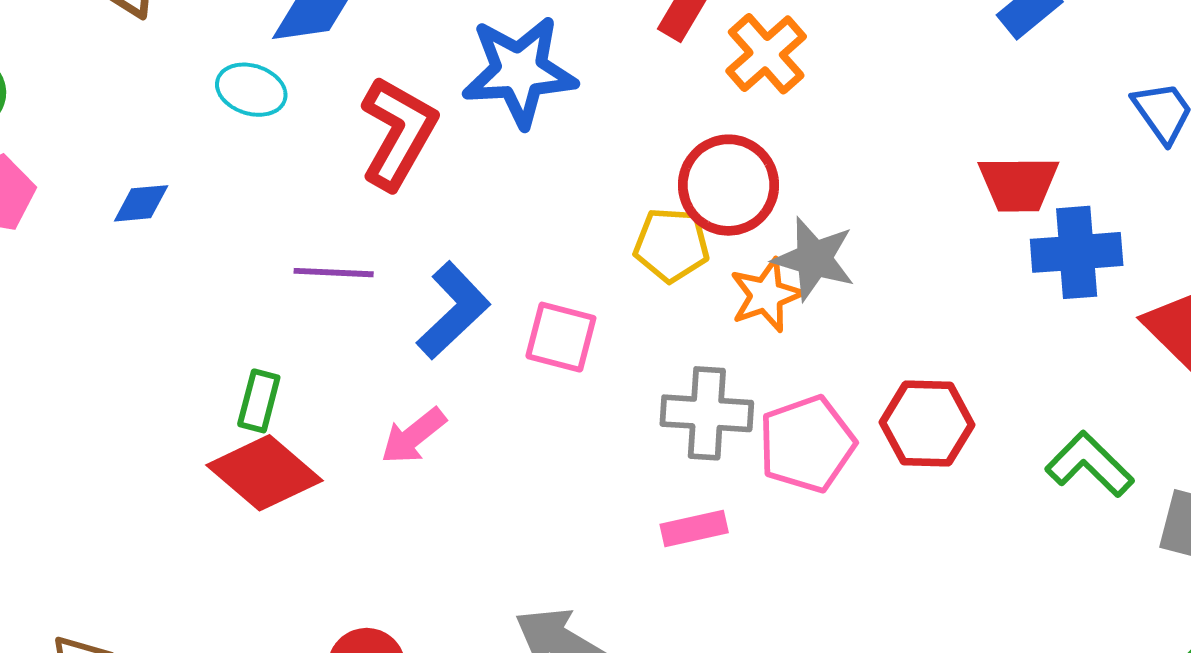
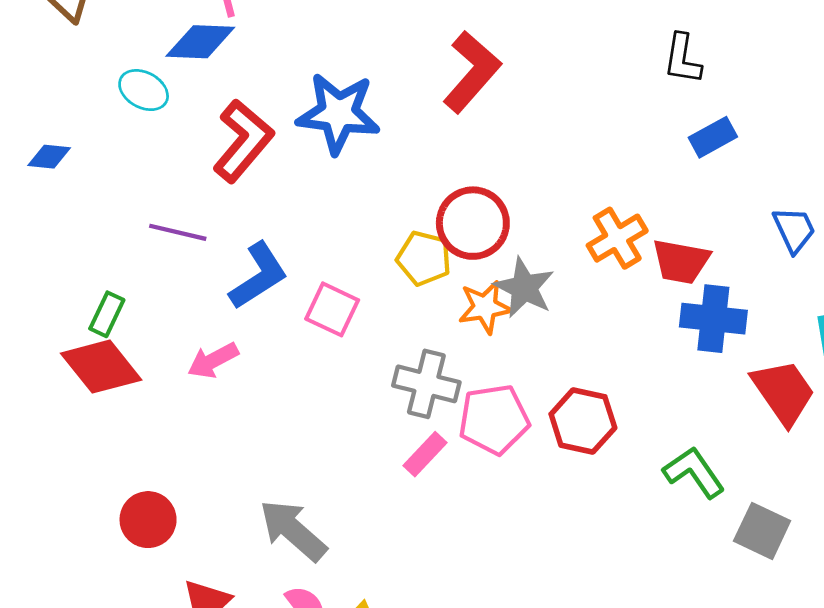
orange cross: (766, 54) -> (617, 238), moved
pink rectangle: (694, 528) -> (425, 454), moved, turned -45

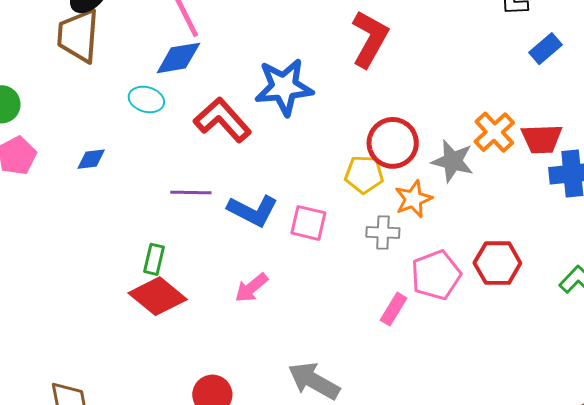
red L-shape: (243, 141) -> (222, 120), turned -70
blue L-shape: (258, 276) -> (253, 211), turned 72
gray star: (524, 288) -> (453, 161), moved
pink arrow: (213, 360) -> (251, 288), moved
gray cross: (426, 384) -> (383, 232), moved, size x0.7

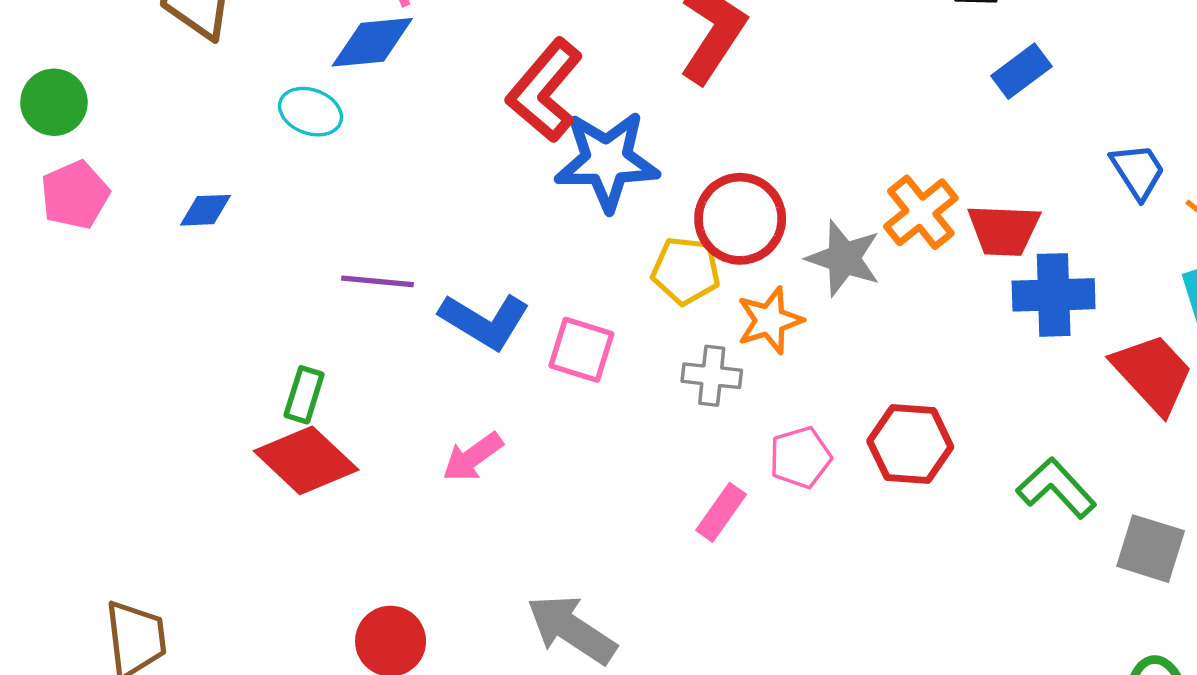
blue star: (284, 87) -> (607, 161), moved
red L-shape: (222, 120) -> (545, 90), moved, turned -102
pink pentagon: (436, 275) -> (800, 457), size x0.7

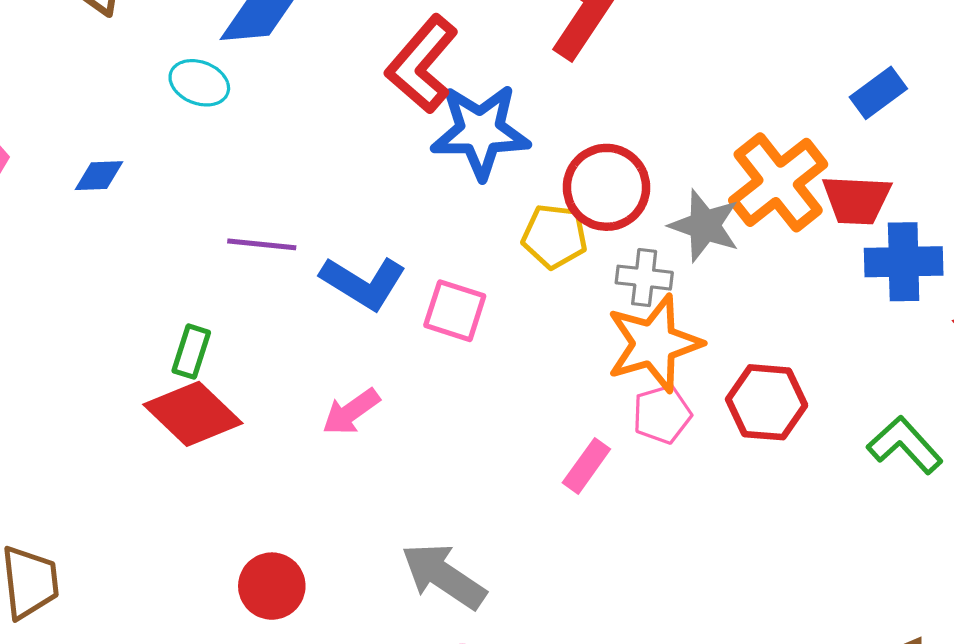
blue rectangle: (1021, 71) -> (878, 93), moved
orange cross: (921, 212) -> (778, 182), size x1.4
orange star: (770, 320) -> (654, 343), moved, size x1.5
gray cross: (712, 376) -> (644, 278), moved

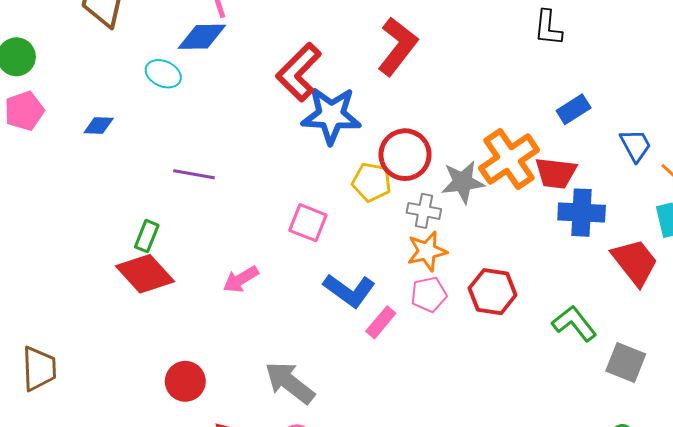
gray star: (705, 226) -> (463, 182), turned -30
blue L-shape: (363, 283) -> (349, 290), moved
orange star: (654, 343) -> (427, 251), size x0.7

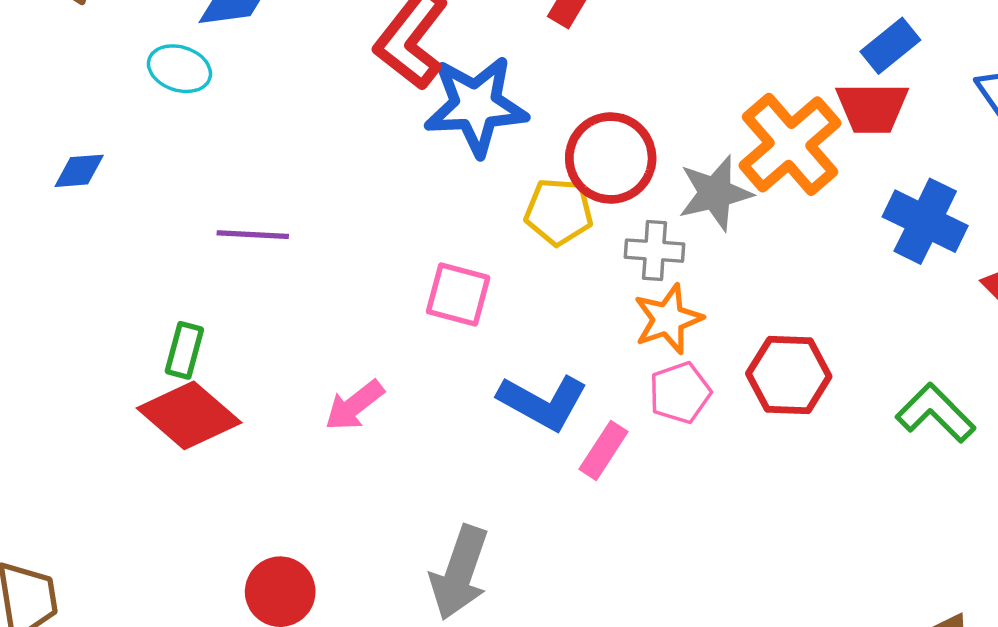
red trapezoid: (556, 173) -> (872, 108), moved
blue cross: (582, 213) -> (925, 221), turned 30
gray arrow: (290, 383) -> (459, 573), turned -102

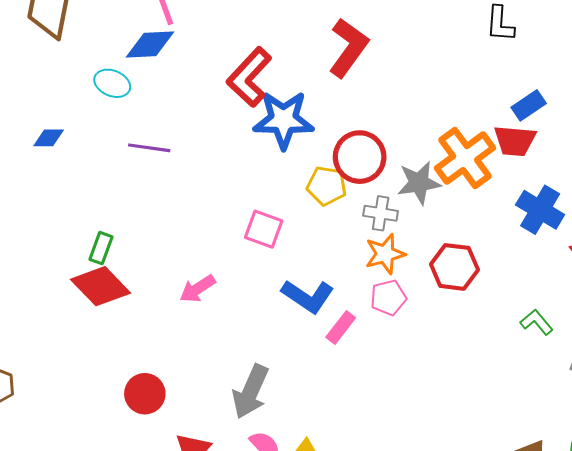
purple line: (253, 235) -> (149, 148), moved
red hexagon: (789, 375) -> (454, 267), moved
green L-shape: (936, 413) -> (537, 322), size x0.7

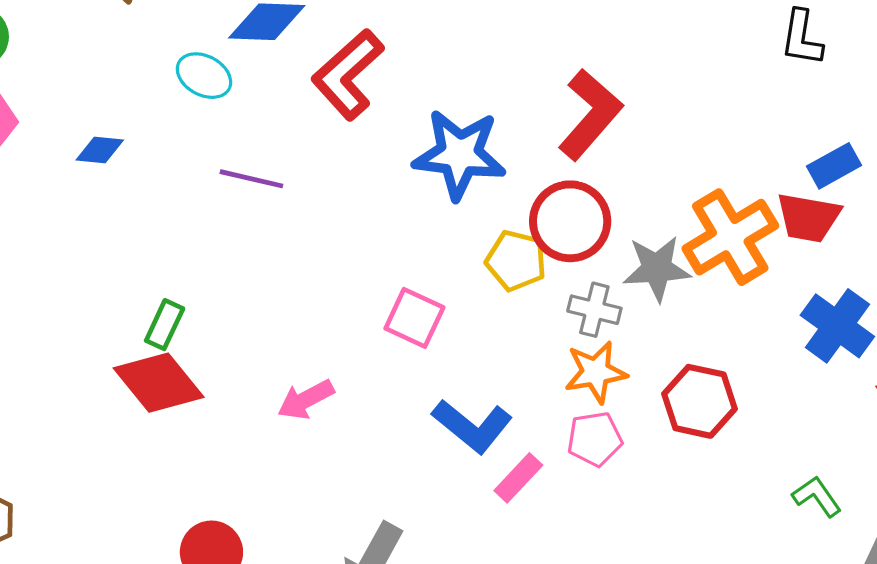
red L-shape: (348, 48) -> (590, 114), moved
red L-shape: (249, 77) -> (348, 74), moved

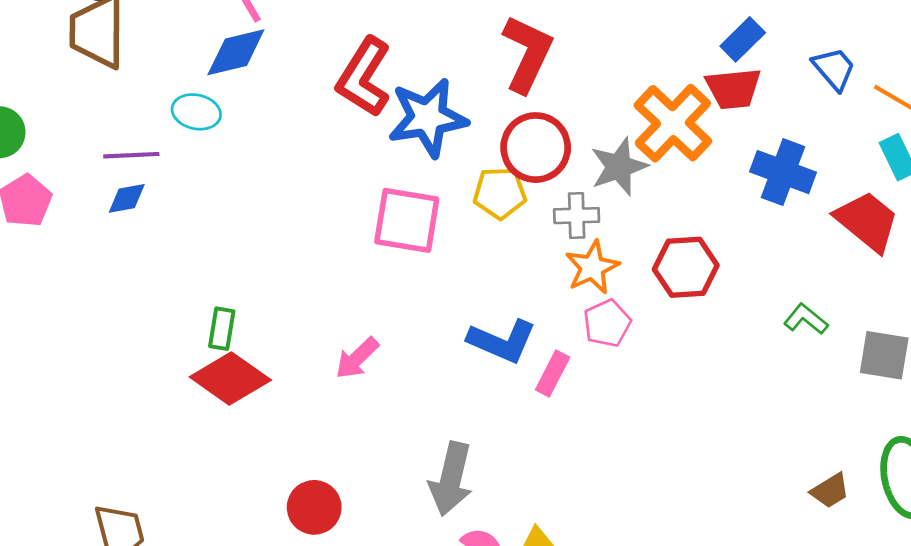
red L-shape: (348, 74) -> (364, 77), moved
purple line: (251, 179) -> (131, 155), moved
pink square: (414, 318) -> (407, 220), moved, size x1.4

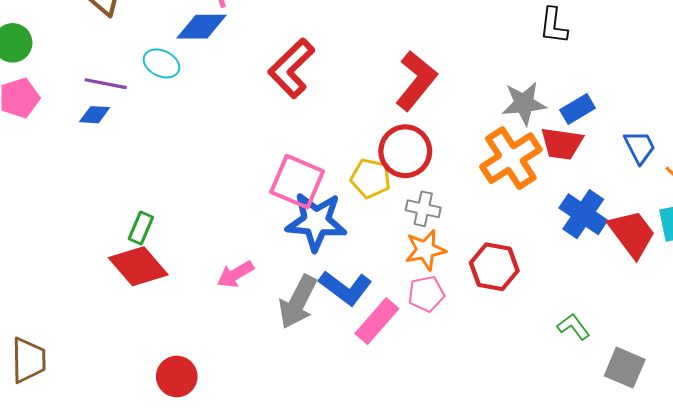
blue star: (428, 118) -> (316, 222), moved
gray star: (619, 167) -> (524, 103), moved
red trapezoid: (867, 221) -> (632, 234), moved
pink rectangle: (553, 374) -> (377, 321), size x1.4
gray arrow: (451, 479) -> (298, 302), moved

